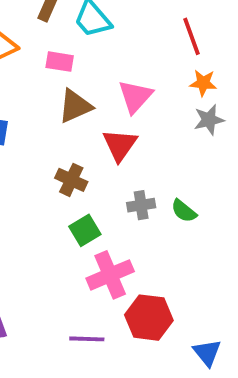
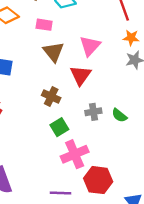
brown triangle: (75, 106) -> (53, 52), turned -45

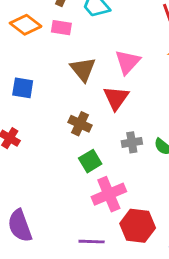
pink rectangle: (44, 25) -> (61, 28), moved

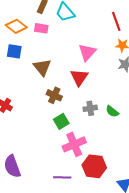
brown triangle: (83, 69) -> (42, 67), moved
blue square: (23, 88) -> (14, 51), moved

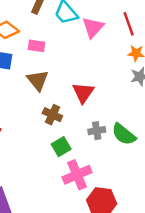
pink rectangle: (41, 28) -> (37, 46), moved
pink triangle: (87, 52) -> (93, 27), moved
green semicircle: (112, 111) -> (124, 134), size x1.5

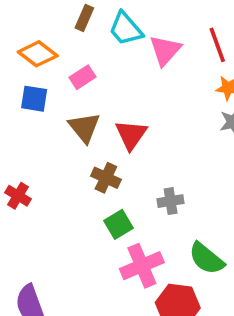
pink rectangle: (37, 46) -> (83, 77), turned -42
red triangle: (83, 93) -> (131, 135), moved
green semicircle: (124, 134) -> (206, 259), moved

